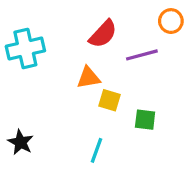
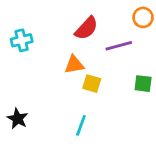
cyan cross: (25, 48) -> (22, 40), size x0.7
green square: (145, 120) -> (143, 84), moved

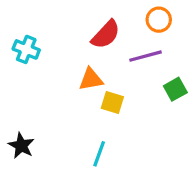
orange circle: (143, 17) -> (159, 20), moved
cyan cross: (22, 40) -> (26, 49), turned 35
green square: (143, 84) -> (175, 89), moved, turned -36

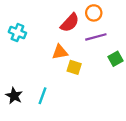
orange circle: (159, 20) -> (94, 13), moved
cyan line: (99, 154) -> (42, 96), moved

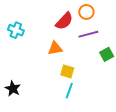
yellow square: (74, 67) -> (67, 71), moved
cyan line: (42, 96) -> (69, 91), moved

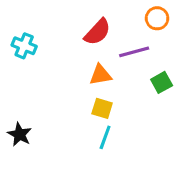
orange circle: (86, 12) -> (157, 18), moved
orange triangle: (55, 48) -> (101, 75), moved

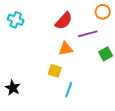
cyan cross: (24, 46) -> (16, 20), moved
yellow square: (102, 108) -> (55, 71), moved

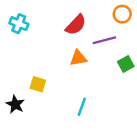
yellow square: (55, 71) -> (38, 84), moved

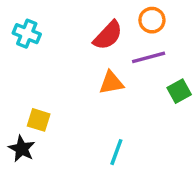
orange circle: (122, 14) -> (152, 20), moved
yellow square: (38, 84) -> (39, 120), moved

